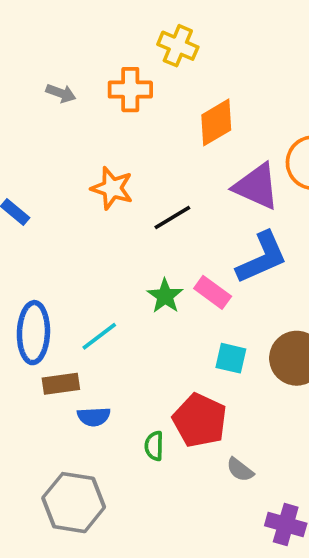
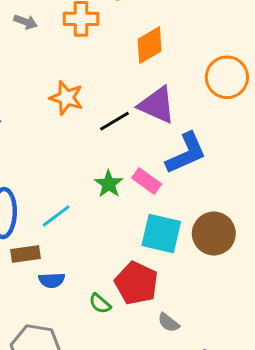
purple triangle: (256, 186) -> (157, 105), moved
cyan square: (231, 358) -> (161, 234), size x1.6
green semicircle: (154, 446) -> (100, 304), turned -50

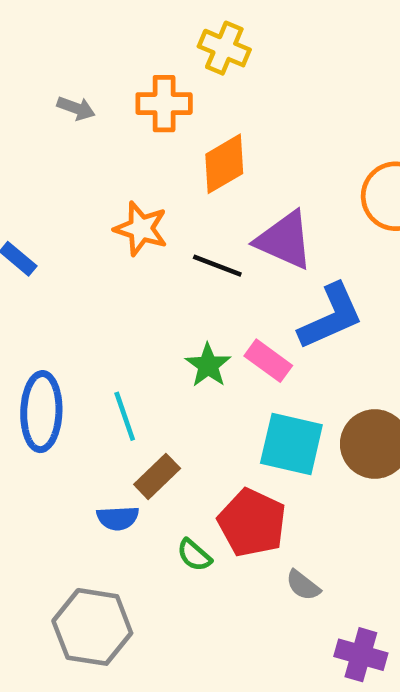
orange diamond: (150, 45) -> (224, 164), moved
black line: (115, 121) -> (217, 266), turned 52
cyan line: (56, 216) -> (125, 416), turned -72
brown rectangle: (25, 254) -> (157, 476), moved, turned -36

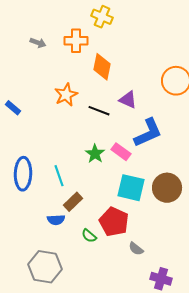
orange diamond: (224, 164) -> (102, 67), turned -48
orange star: (141, 229) -> (66, 95), turned 30
purple triangle: (284, 240) -> (128, 100), size x0.7

